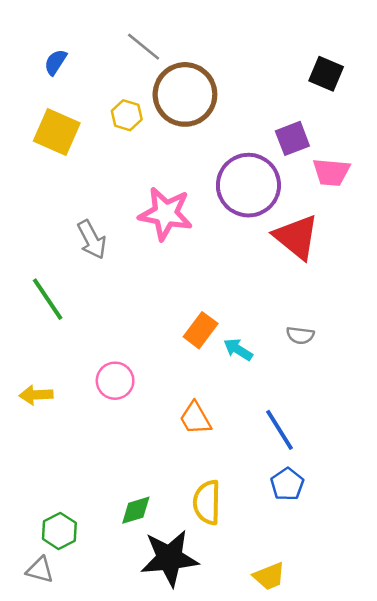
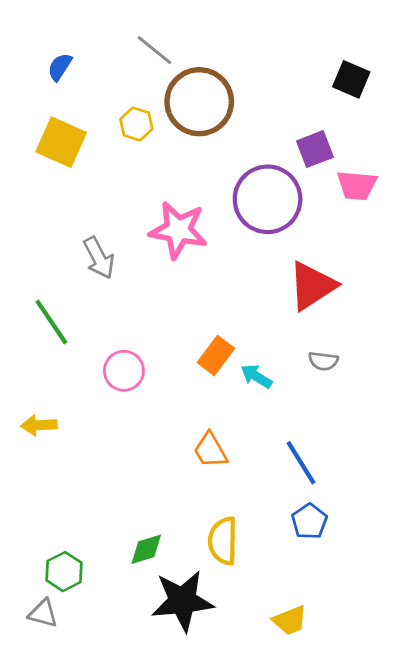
red triangle: (296, 237) -> (312, 286), moved, turned 48
pink circle: (115, 381) -> (124, 371), moved

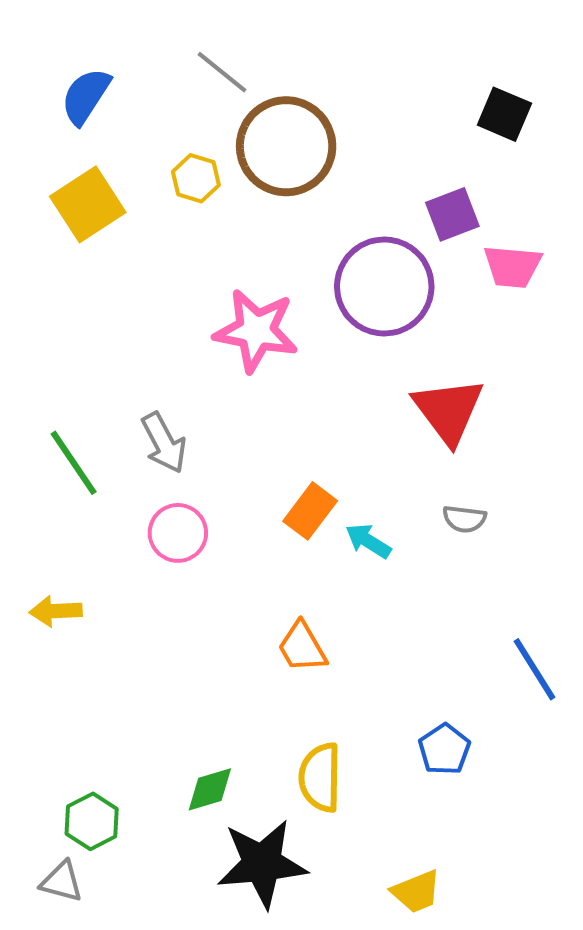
blue semicircle: (60, 67) -> (86, 96), size x1.4
yellow square: (61, 142) -> (88, 204), turned 33
gray arrow: (99, 258) -> (164, 443), moved
red triangle: (312, 286) -> (448, 411), turned -34
blue line: (301, 463) -> (535, 669), moved

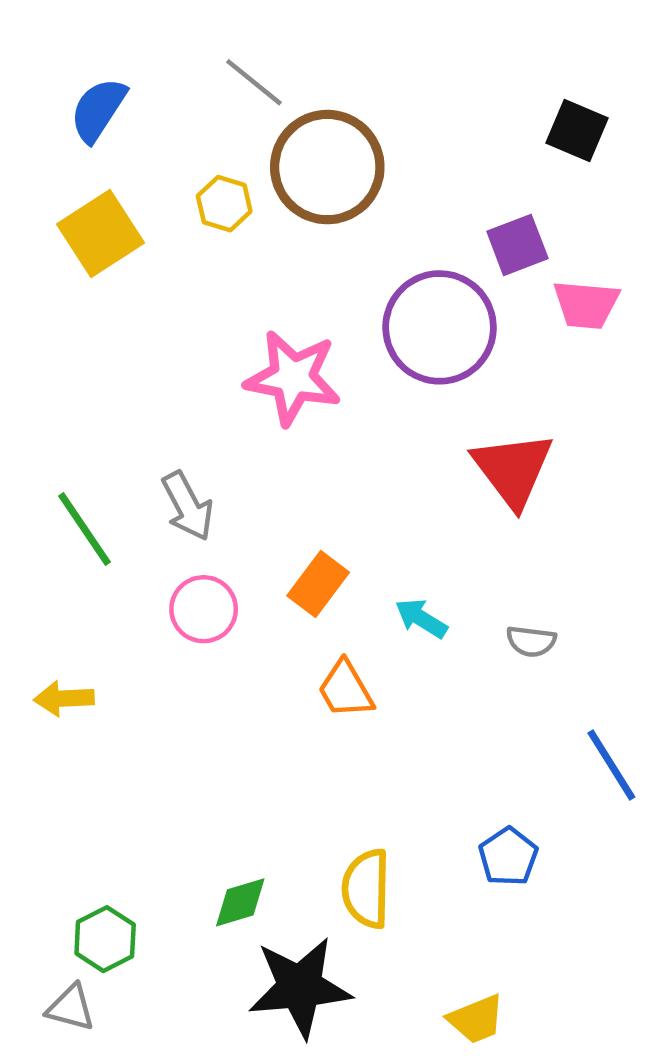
orange rectangle: (310, 511) -> (318, 584), moved
gray semicircle: (464, 519) -> (531, 641), moved
orange trapezoid: (302, 647) -> (346, 689), moved

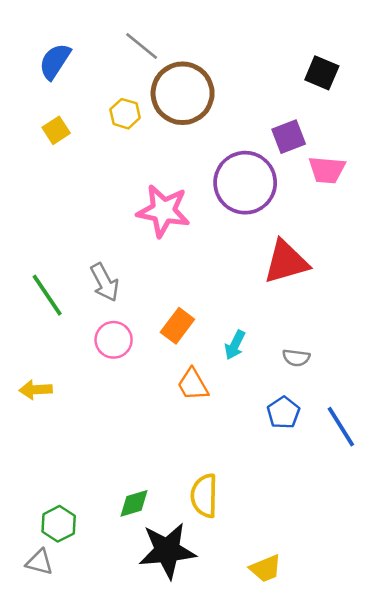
yellow square: (101, 233) -> (56, 130), size x0.6
red triangle: (513, 469) -> (286, 262), turned 51
cyan arrow: (421, 618) -> (235, 345), turned -96
blue pentagon: (508, 857) -> (283, 413), moved

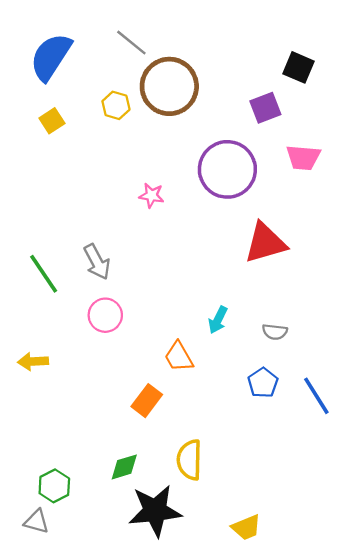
blue semicircle: (55, 61) -> (51, 57), size x1.4
purple square: (289, 137) -> (265, 108), moved
pink star: (163, 211) -> (152, 195), size x0.5
orange rectangle: (177, 326) -> (147, 401), moved

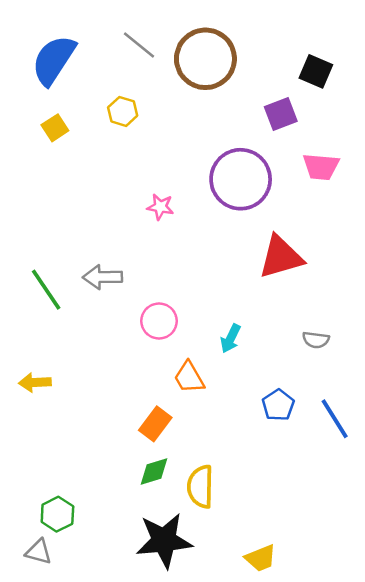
brown circle: (169, 86) -> (205, 59), moved
gray arrow: (97, 262) -> (103, 277), turned 117
pink circle: (105, 315) -> (159, 321), moved
gray semicircle: (275, 332) -> (316, 340), moved
green diamond: (124, 467) -> (154, 472), moved

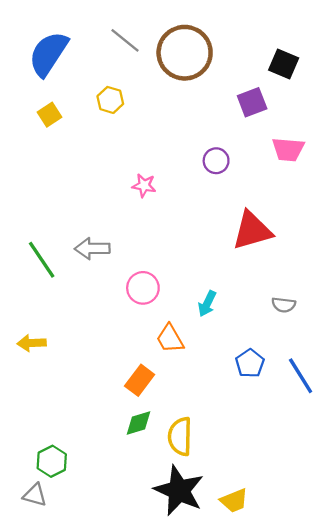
purple circle: (241, 179) -> (216, 161), size x0.5
black star: (164, 541) -> (179, 491), moved, turned 30

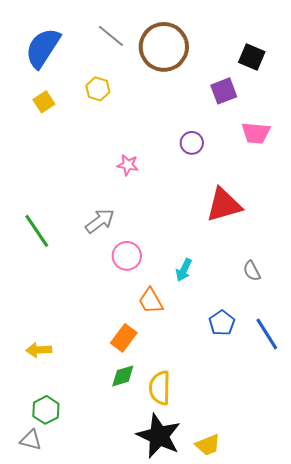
gray arrow: (92, 249) -> (100, 221), moved, turned 144
gray semicircle: (284, 305) -> (252, 271), turned 55
yellow arrow: (32, 343) -> (39, 350), moved

